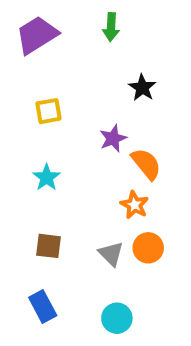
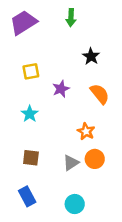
purple star: (113, 138) -> (61, 89), moved
orange semicircle: (146, 164) -> (100, 94), moved
gray triangle: (111, 254) -> (71, 163), turned 42

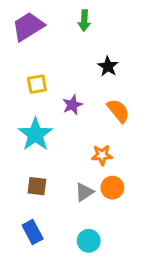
cyan star: (30, 114) -> (35, 134), size x1.6
orange star: (86, 131) -> (102, 155), turned -30

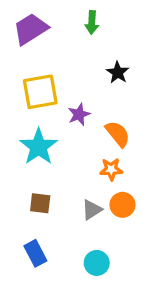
yellow square: (37, 84) -> (40, 92), size x1.6
orange semicircle: (118, 111) -> (118, 134), moved

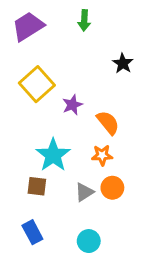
black star: (118, 72) -> (123, 63), moved
yellow square: (40, 92) -> (37, 84), turned -32
cyan star: (39, 147) -> (53, 155), moved

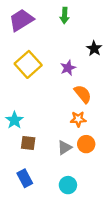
purple star: (72, 105) -> (68, 68), moved
cyan star: (53, 155) -> (14, 120), moved, size x0.7

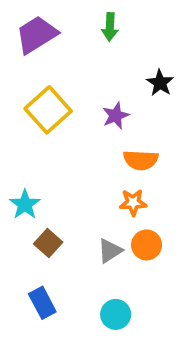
orange semicircle: (83, 94) -> (141, 160), turned 132
brown square: (28, 143) -> (48, 243), turned 35

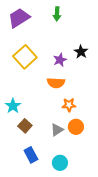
black star: (160, 83) -> (81, 52), moved
orange semicircle: (141, 160) -> (56, 83), moved
blue rectangle: (42, 303) -> (31, 155), moved

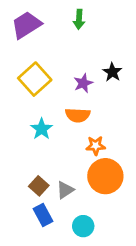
cyan star: (13, 106) -> (42, 129), moved
brown square: (25, 126) -> (39, 186), moved
orange circle: (76, 127) -> (105, 176), size x1.6
gray triangle: (57, 130) -> (65, 190), moved

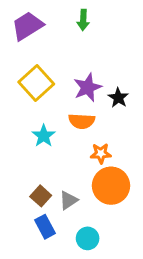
black star: (112, 72) -> (118, 98), moved
purple star: (83, 83) -> (88, 87), size x1.4

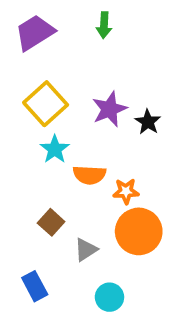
orange semicircle: (82, 121) -> (89, 175), moved
cyan star: (44, 136) -> (55, 149), moved
brown square: (41, 196) -> (51, 222), moved
blue rectangle: (45, 227) -> (35, 286), moved

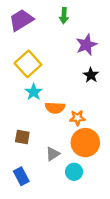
purple star: (109, 109) -> (86, 45), moved
brown square: (51, 222) -> (22, 137), moved, turned -32
cyan circle: (109, 297) -> (74, 172), moved

